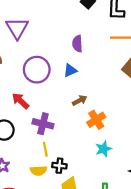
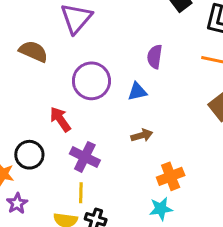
orange cross: (96, 120) -> (171, 176), moved

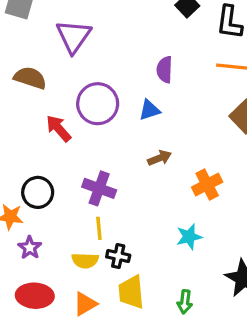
red arrow: (60, 119) -> (59, 128), moved
orange cross: (171, 176) -> (207, 185), moved

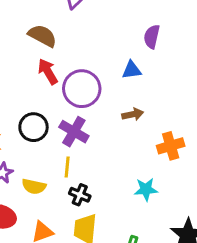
brown semicircle: (30, 78) -> (42, 36), moved
purple circle: (98, 104) -> (82, 89), moved
black circle: (38, 192) -> (34, 127), moved
yellow semicircle: (85, 261) -> (34, 186), moved

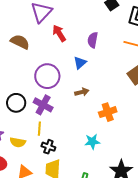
blue triangle: (132, 70) -> (80, 63), turned -32
red arrow: (48, 71) -> (59, 33), moved

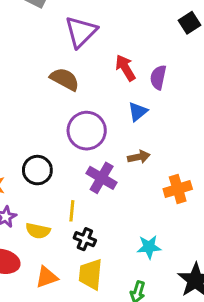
red arrow: (59, 33) -> (125, 68), moved
brown semicircle: (20, 42) -> (65, 79), moved
purple cross: (43, 105) -> (102, 178), moved
cyan star: (92, 142) -> (149, 247), moved

